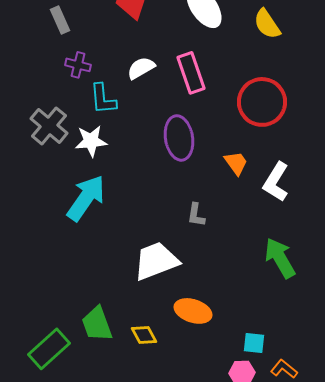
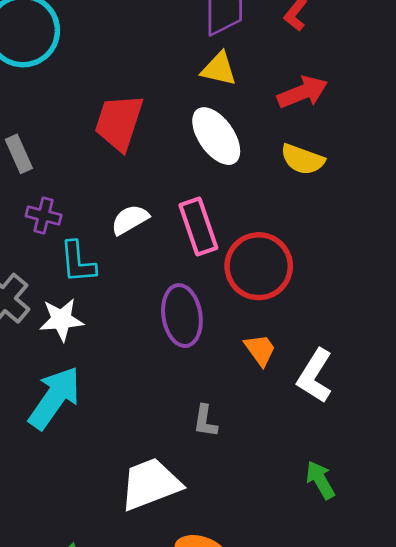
yellow semicircle: (267, 24) -> (303, 159), turned -36
red circle: (262, 102) -> (259, 266), moved
green arrow: (280, 258) -> (320, 480), size x0.7

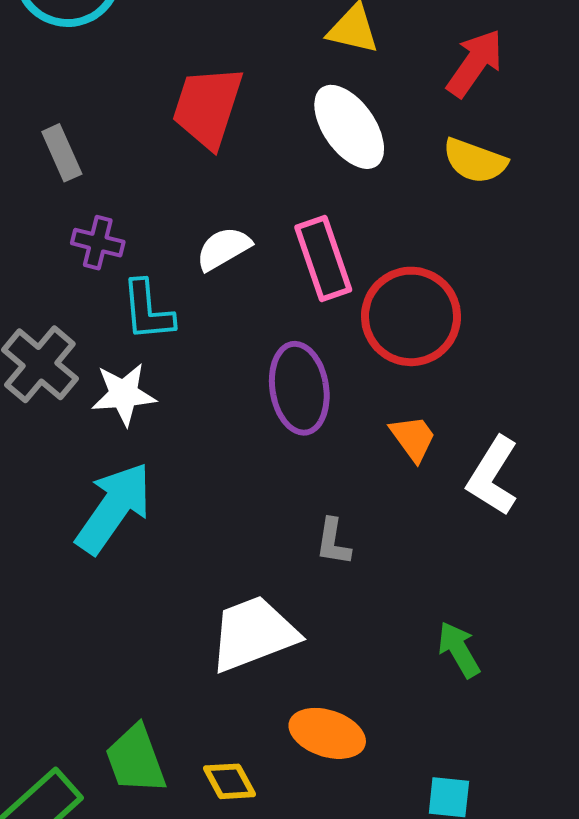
red arrow: (303, 92) -> (475, 63), turned -33
green arrow: (320, 480) -> (459, 650), moved

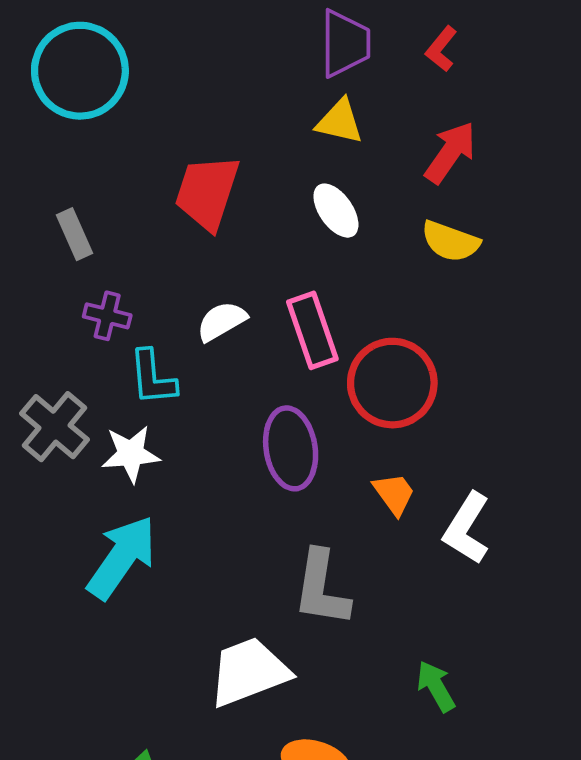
white ellipse: (349, 127) -> (336, 211), size x0.7
gray L-shape: (333, 542) -> (321, 588), size x1.8

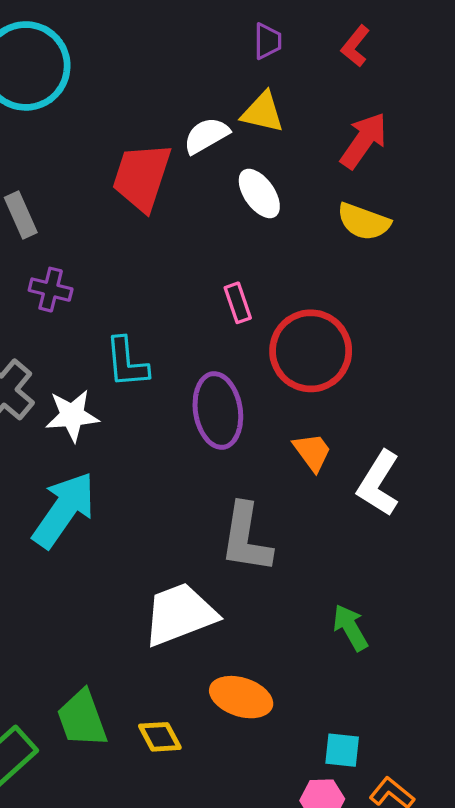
purple trapezoid: (345, 43) -> (268, 41), size x0.6
white semicircle: (222, 321) -> (206, 136), moved
pink rectangle: (312, 330) -> (238, 303), size x0.6
cyan L-shape: (153, 378) -> (127, 362), moved

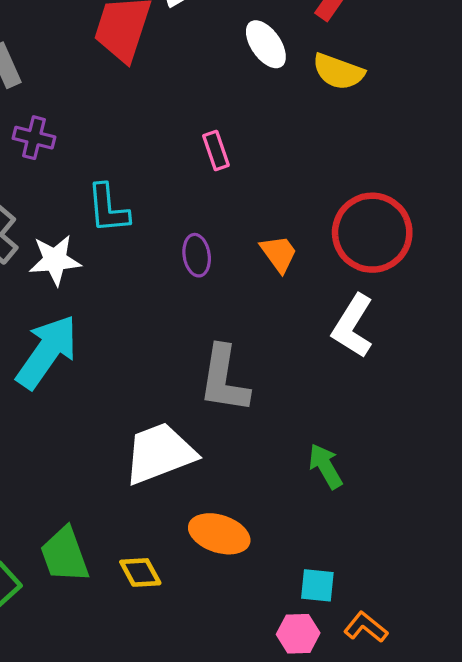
white ellipse: (259, 193) -> (266, 44), moved
red circle: (311, 351) -> (372, 233), moved
purple ellipse: (218, 410) -> (197, 255), size x0.6
orange trapezoid: (312, 452) -> (279, 254), moved

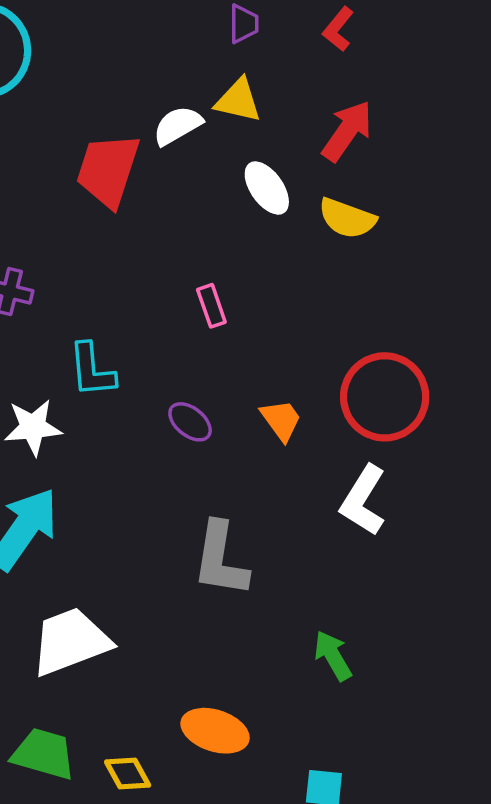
purple ellipse: (197, 255) -> (190, 422), turned -42
white trapezoid: (160, 453) -> (70, 641), moved
green trapezoid: (65, 555) -> (44, 754), turned 126

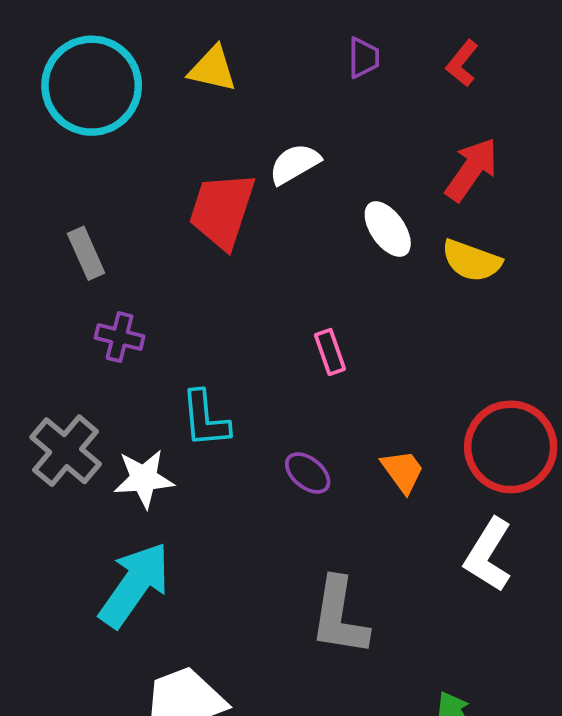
yellow triangle: (238, 101) -> (213, 69), moved

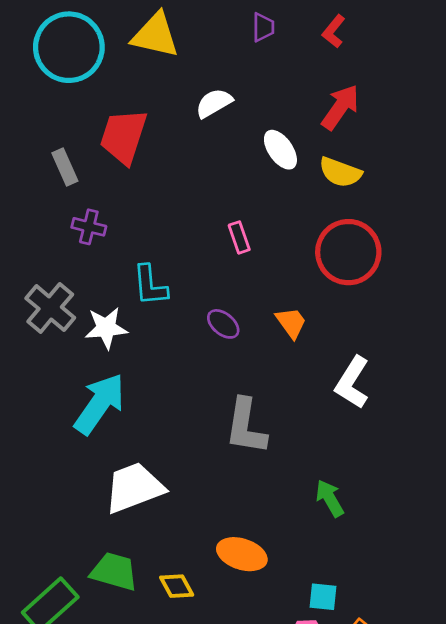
yellow triangle: (213, 69) -> (155, 35), size x1.4
red trapezoid: (222, 210) -> (123, 136), moved
red circle: (511, 447) -> (348, 252), moved

